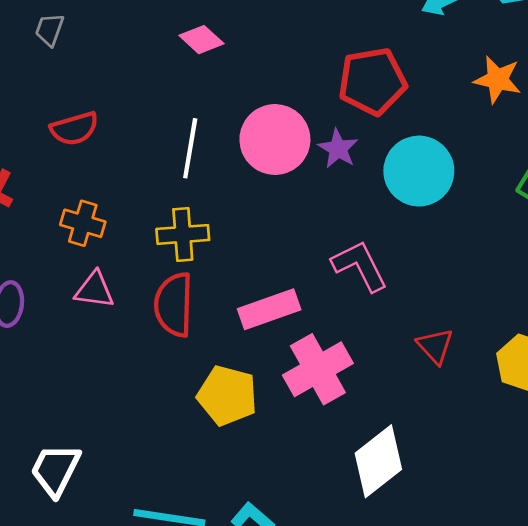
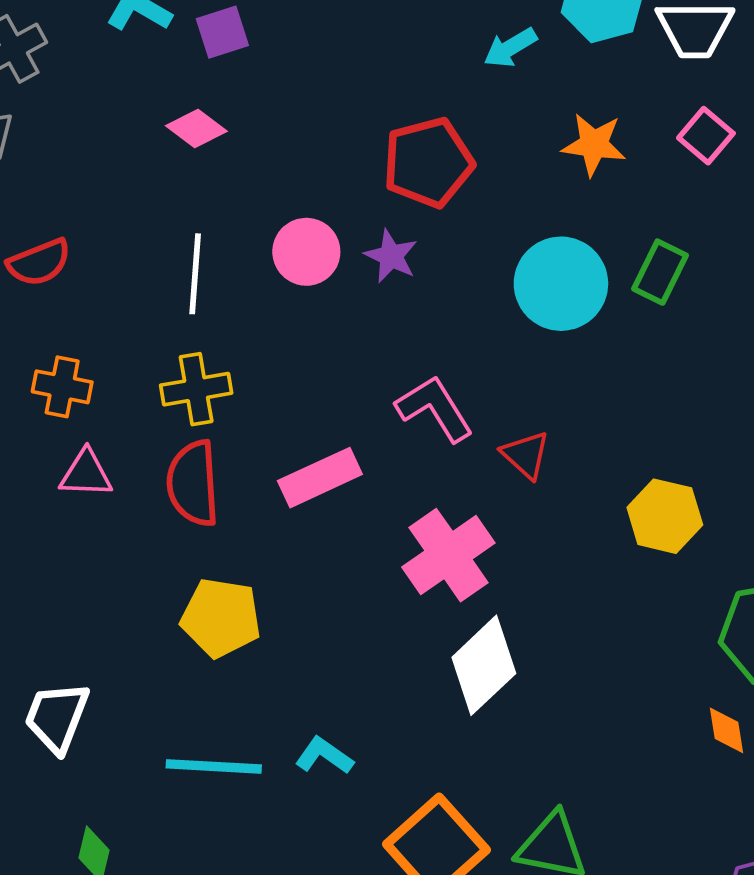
pink circle: (275, 140) -> (306, 252), size x0.7
cyan circle: (419, 171) -> (561, 284), moved
red triangle: (435, 346) -> (526, 455), moved
pink cross: (318, 369) -> (448, 555), moved
yellow pentagon: (227, 396) -> (221, 618), moved

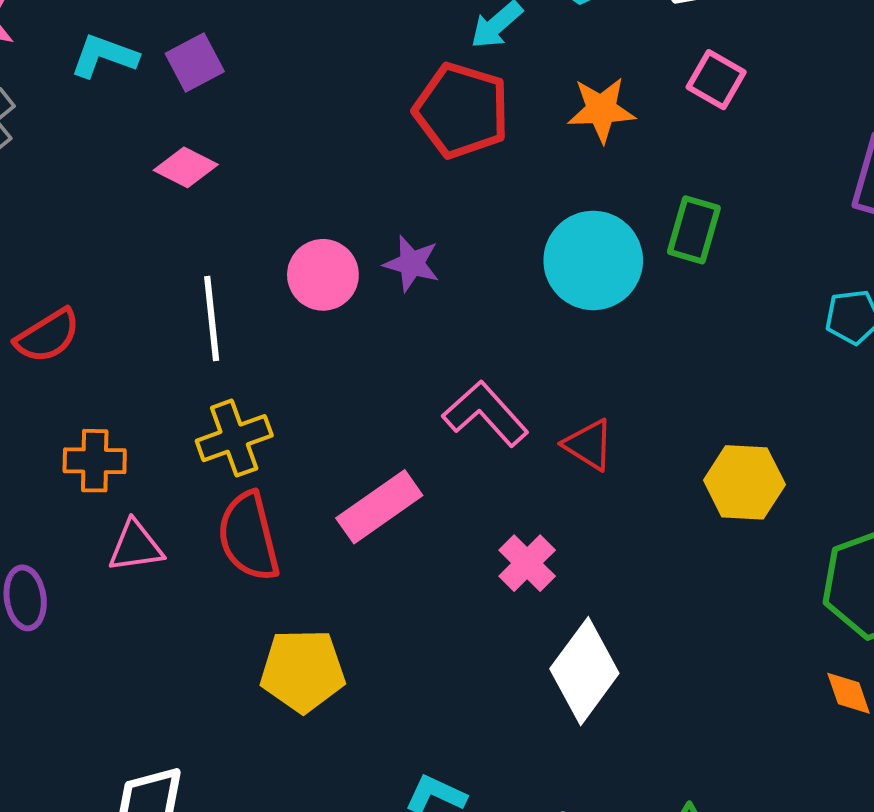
red pentagon: (428, 162) -> (462, 110), moved, turned -30
pink cross: (448, 555) -> (527, 563), size x0.6

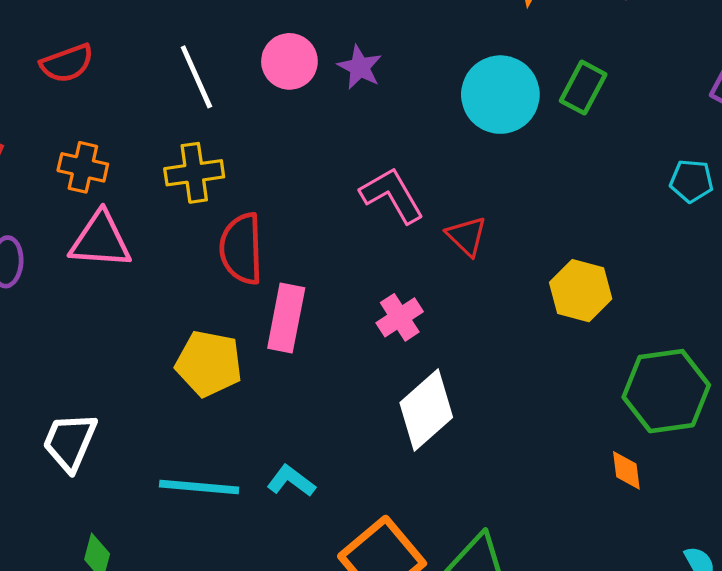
white line: (212, 319) -> (196, 77), turned -30
pink rectangle: (379, 507) -> (286, 318), moved, turned -56
red semicircle: (249, 536) -> (241, 249), moved
pink triangle: (136, 546) -> (100, 240), size x1.4

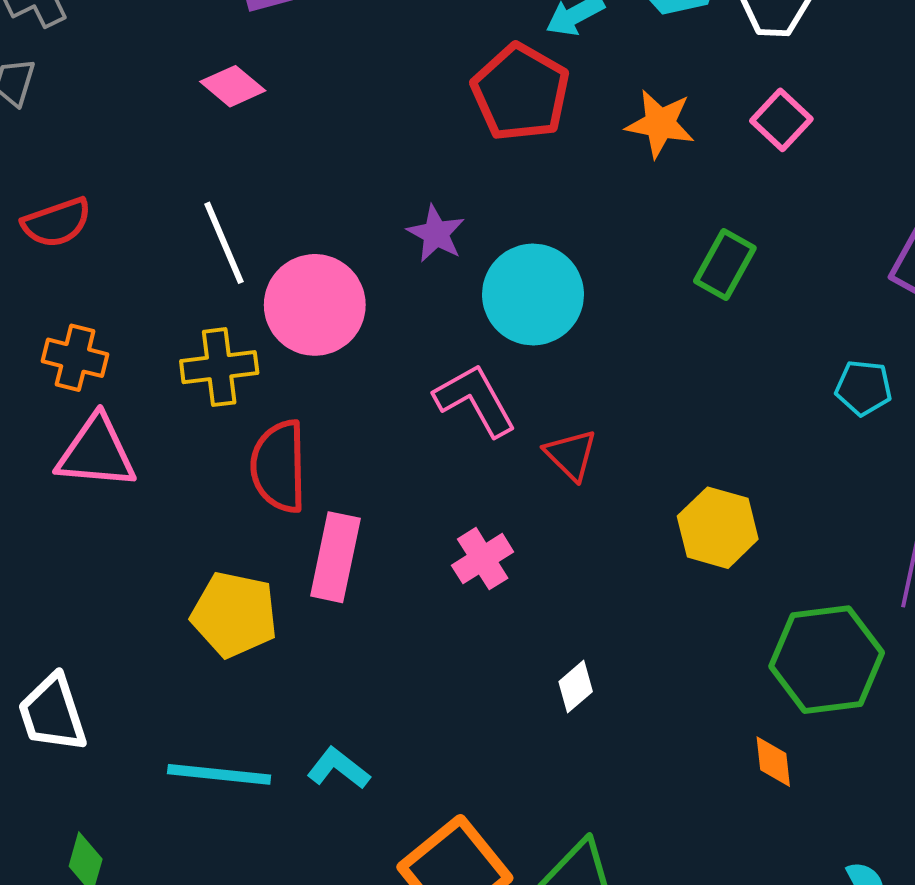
pink circle: (289, 61) -> (315, 305), moved, size x1.4
cyan circle: (500, 95) -> (533, 294), moved
white diamond: (426, 410) -> (576, 687), moved, size x0.5
white trapezoid: (70, 442) -> (52, 713), turned -42

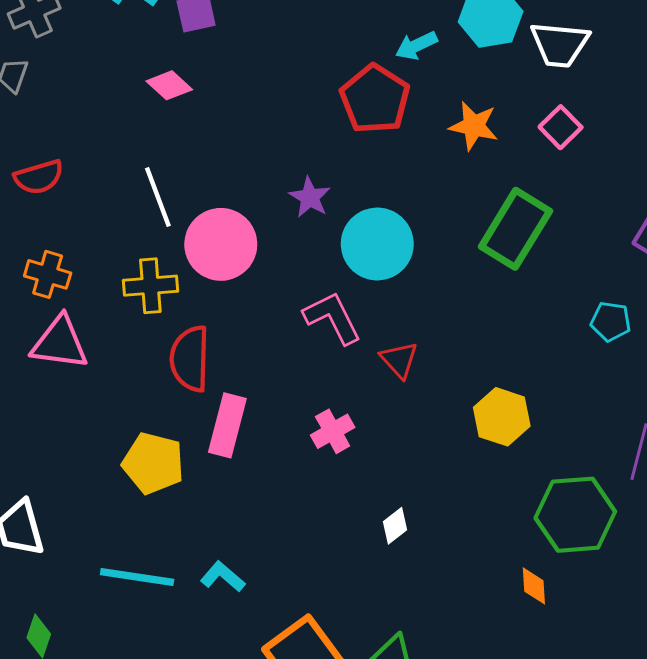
green rectangle: (725, 265) -> (515, 229), size x1.6

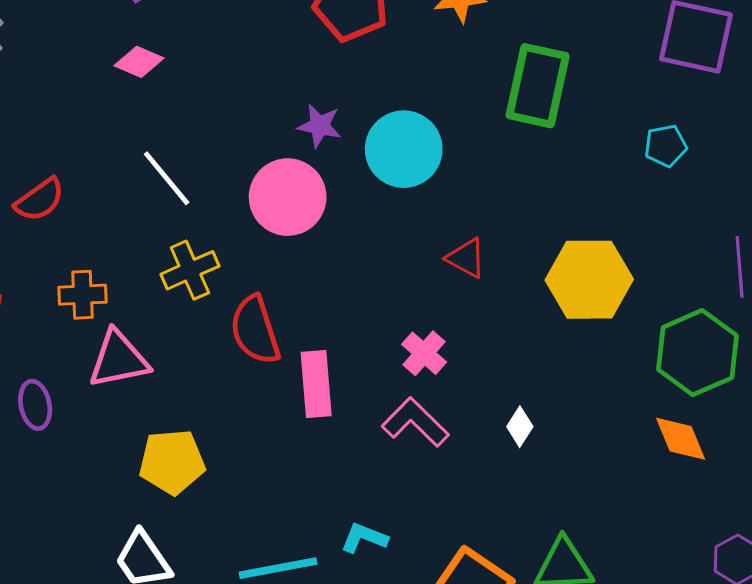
pink circle: (221, 244) -> (288, 197), moved
pink L-shape: (332, 318) -> (415, 422), moved
yellow hexagon: (502, 417) -> (589, 280), size x1.4
yellow pentagon: (153, 463) -> (172, 462), moved
orange diamond: (534, 586) -> (681, 439), size x1.4

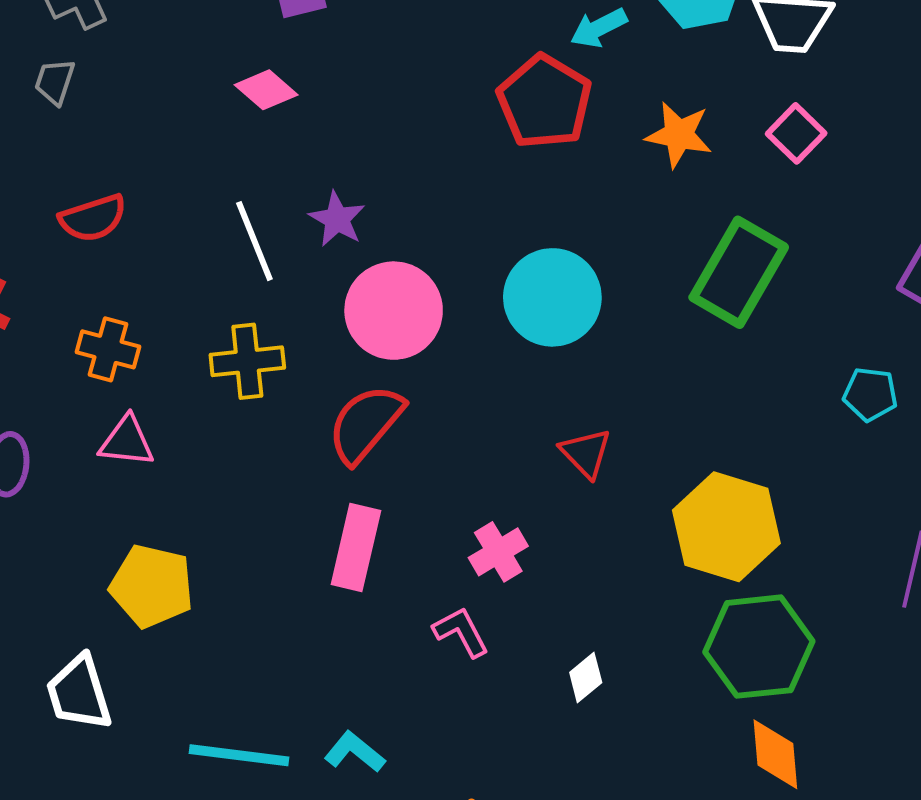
purple star: (320, 126) -> (337, 219), moved
red semicircle: (255, 330) -> (366, 424), moved, turned 40
green hexagon: (697, 353) -> (759, 647), moved
pink triangle: (119, 359) -> (127, 441), size x0.7
pink L-shape: (415, 422) -> (461, 632), size x0.7

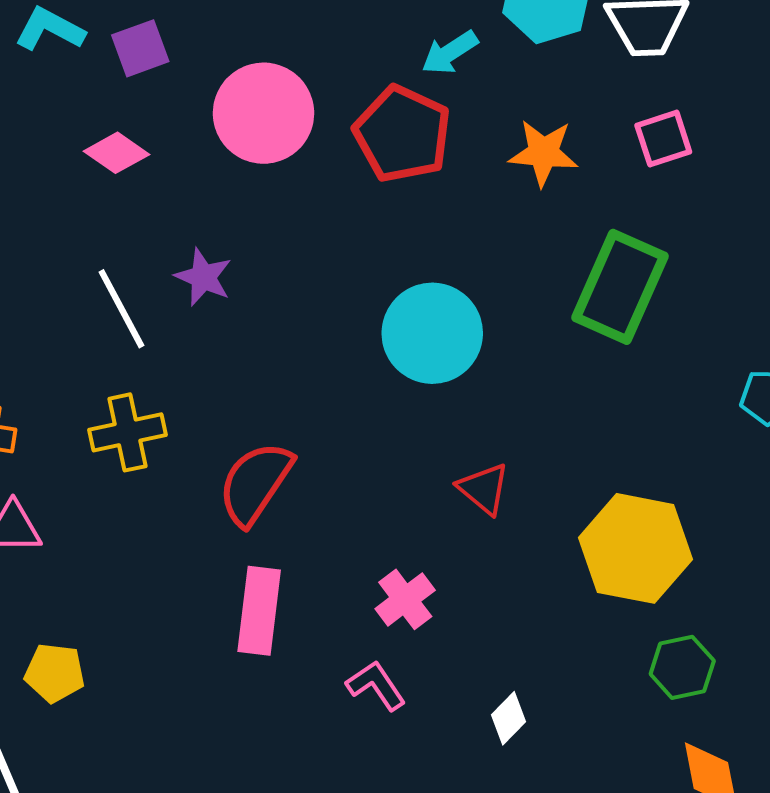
pink square: (796, 133) -> (663, 139), turned 34
pink circle: (394, 311) -> (263, 113), moved
yellow pentagon: (152, 586) -> (55, 673), size x0.7
green hexagon: (759, 647) -> (682, 667), size x0.6

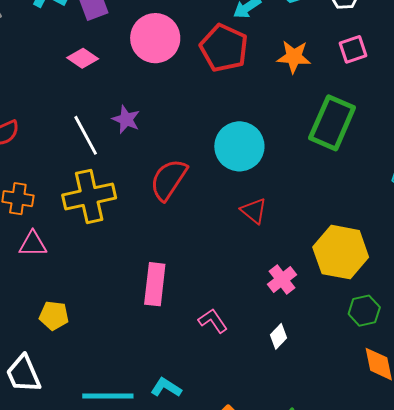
yellow cross: (127, 432) -> (89, 196), size x1.4
red semicircle: (255, 483) -> (169, 180), moved
red triangle: (484, 489) -> (254, 211), moved
pink cross: (405, 599) -> (282, 280), moved

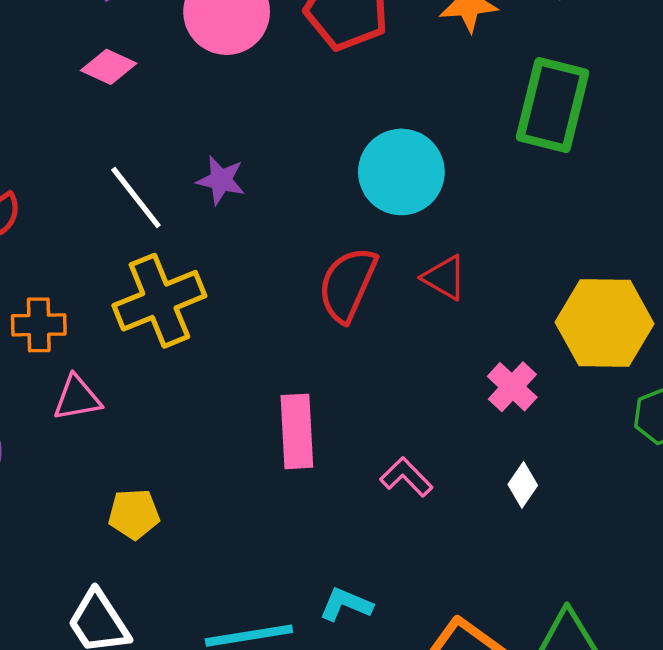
purple star: (126, 119) -> (221, 180), moved
red semicircle: (169, 180) -> (347, 284), moved

